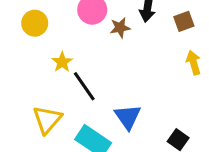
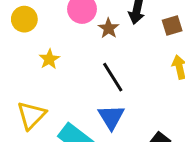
brown star: (120, 28) -> (109, 28), turned -30
black line: (84, 86) -> (113, 77), moved

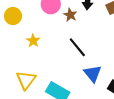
blue triangle: (111, 117) -> (93, 74), moved

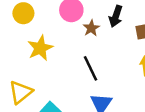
yellow star: (33, 41) -> (40, 48), size x1.5

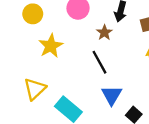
brown star: (91, 28) -> (104, 32), moved

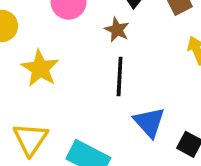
black line: (99, 62) -> (120, 76), turned 45

